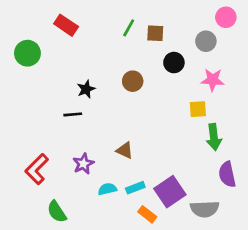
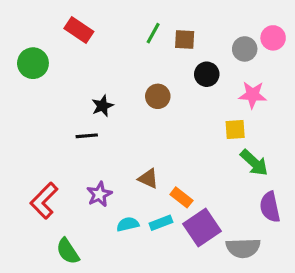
pink circle: (226, 17) -> (273, 38), moved
green arrow: (214, 137) -> (254, 163), turned -40
orange rectangle: (147, 214) -> (181, 197), moved

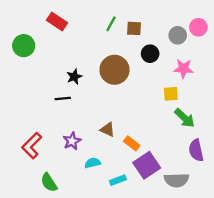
brown circle: (158, 96) -> (114, 70), size x1.6
cyan rectangle: (161, 223) -> (118, 180), moved

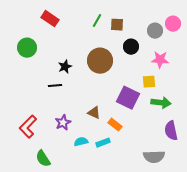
green circle: (24, 46) -> (27, 48), moved
green arrow: (185, 118) -> (161, 103), turned -36
purple square: (147, 165) -> (128, 98), moved, turned -30
cyan rectangle: (118, 180) -> (103, 143), moved

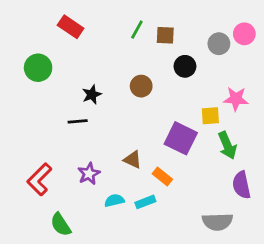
pink star: (160, 60) -> (236, 99), moved
brown circle: (100, 61) -> (141, 86), size x0.6
green arrow: (161, 103) -> (227, 145), turned 60

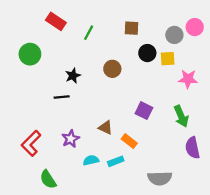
green line: (137, 30) -> (89, 33), moved
yellow square: (210, 116) -> (168, 59), moved
purple square: (181, 138) -> (144, 111), size x0.7
gray semicircle: (217, 222) -> (160, 178), moved

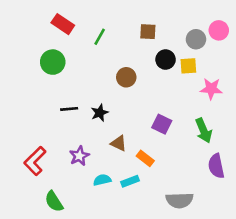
green circle: (30, 54) -> (53, 62), moved
black star: (73, 76) -> (100, 113), moved

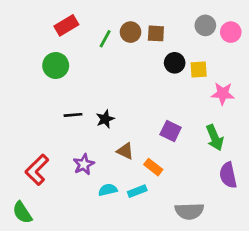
red rectangle: (63, 24) -> (66, 25), turned -65
gray circle: (196, 39) -> (205, 25), moved
brown circle: (126, 77) -> (131, 32), moved
green semicircle: (54, 202) -> (22, 213), moved

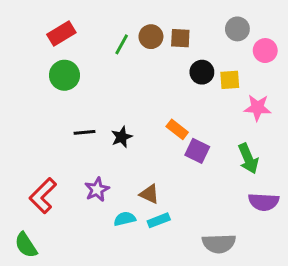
red rectangle: (66, 25) -> (61, 34), moved
pink circle: (231, 32) -> (265, 51), moved
brown triangle: (125, 151) -> (149, 194), moved
orange rectangle: (153, 167) -> (177, 129), moved
purple semicircle: (228, 175) -> (264, 202), turned -75

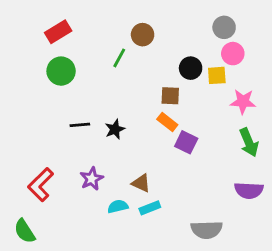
brown square: (180, 38) -> (170, 96), moved
green line: (122, 44) -> (119, 58), moved
pink circle: (265, 51) -> (233, 54), moved
green arrow: (248, 159) -> (249, 142), moved

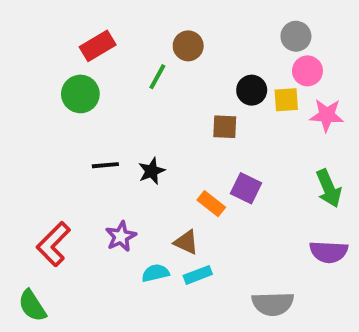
red rectangle: (58, 32) -> (98, 46), moved
pink star: (243, 102) -> (327, 115), moved
orange rectangle: (167, 122) -> (211, 204), moved

